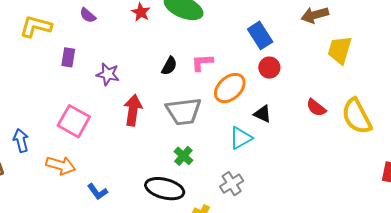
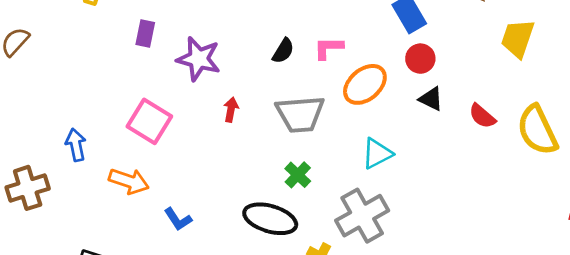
purple star: (108, 74) -> (199, 59), size x1.4
red arrow: (133, 110) -> (231, 110), size x0.6
black triangle: (263, 114) -> (431, 99), moved
gray cross: (232, 184) -> (362, 216), size x1.6

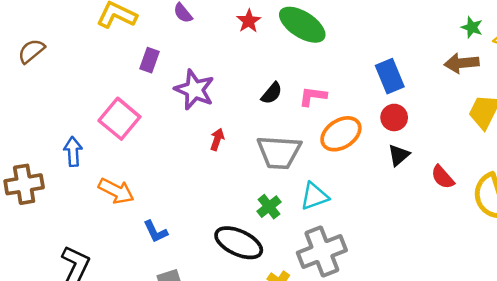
black triangle: (431, 99) -> (399, 155), turned 45
pink square: (149, 121) -> (119, 119), moved
cyan triangle: (377, 154) -> (314, 196), moved

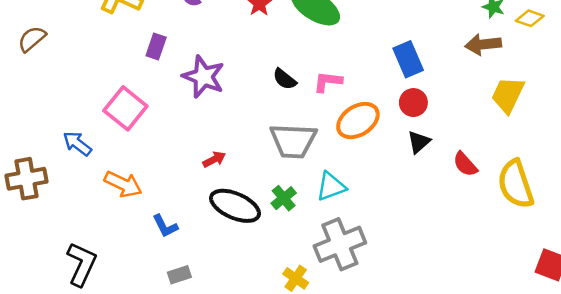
black semicircle: (272, 93) -> (285, 79), turned 90
red arrow: (217, 139) -> (214, 159), moved, turned 45
blue arrow: (73, 152) -> (77, 144), turned -48
black ellipse: (239, 243) -> (235, 206), moved

